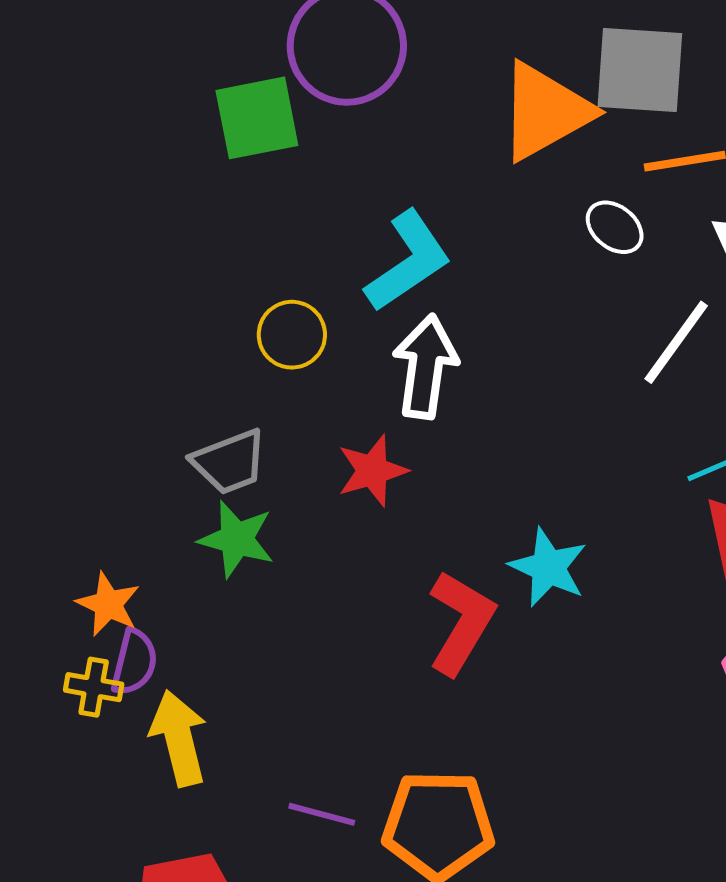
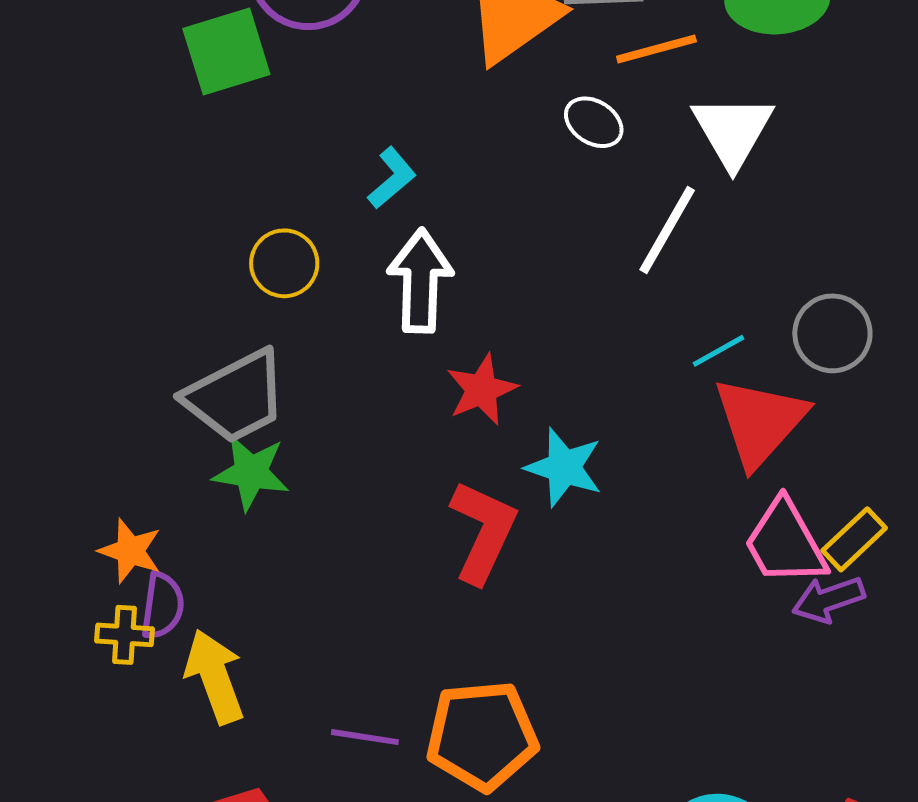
cyan L-shape: (408, 261) -> (392, 178), size x0.6
gray trapezoid: (229, 462) -> (236, 396), size x1.4
red star: (372, 471) -> (482, 390), moved

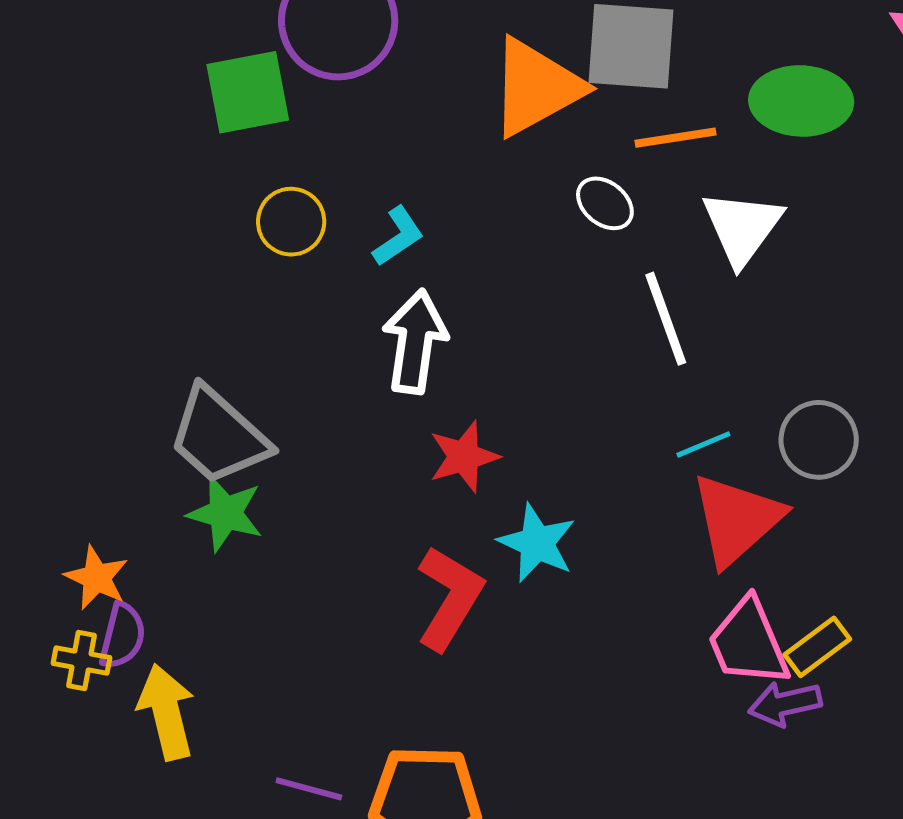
white line: (667, 230) -> (666, 319), turned -56
yellow circle: (284, 263) -> (291, 222), moved
gray trapezoid: (236, 396) -> (219, 436), turned 63

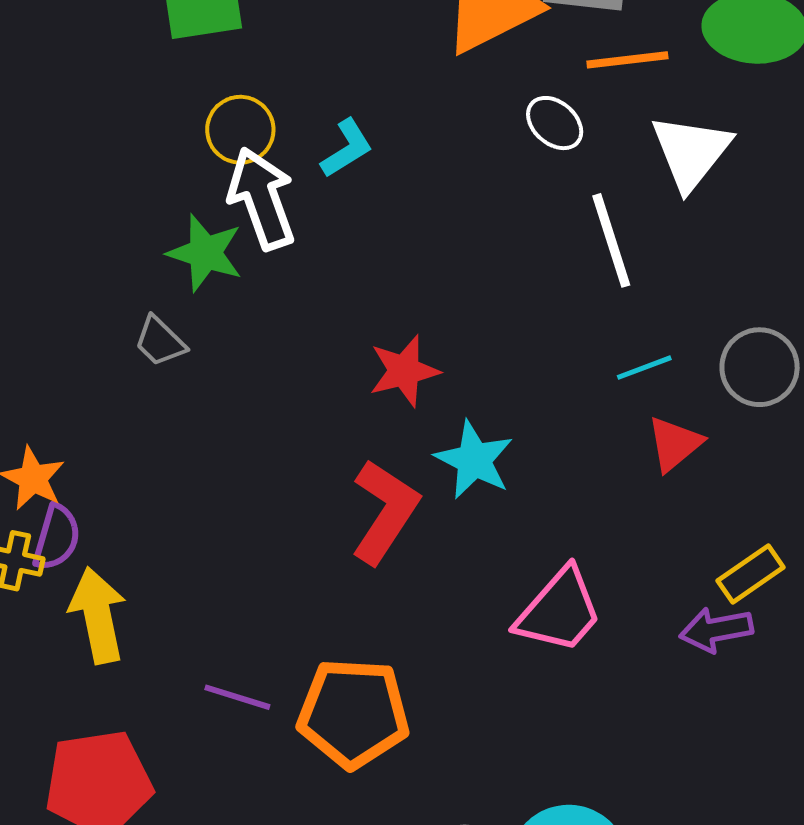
white arrow: (415, 342) -> (262, 199), moved, turned -30
gray trapezoid: (219, 436) -> (160, 341), size x0.5
green star: (225, 513) -> (205, 253), moved
red triangle: (737, 519) -> (675, 444), size x0.6
pink trapezoid: (748, 642) -> (559, 611), moved, turned -118

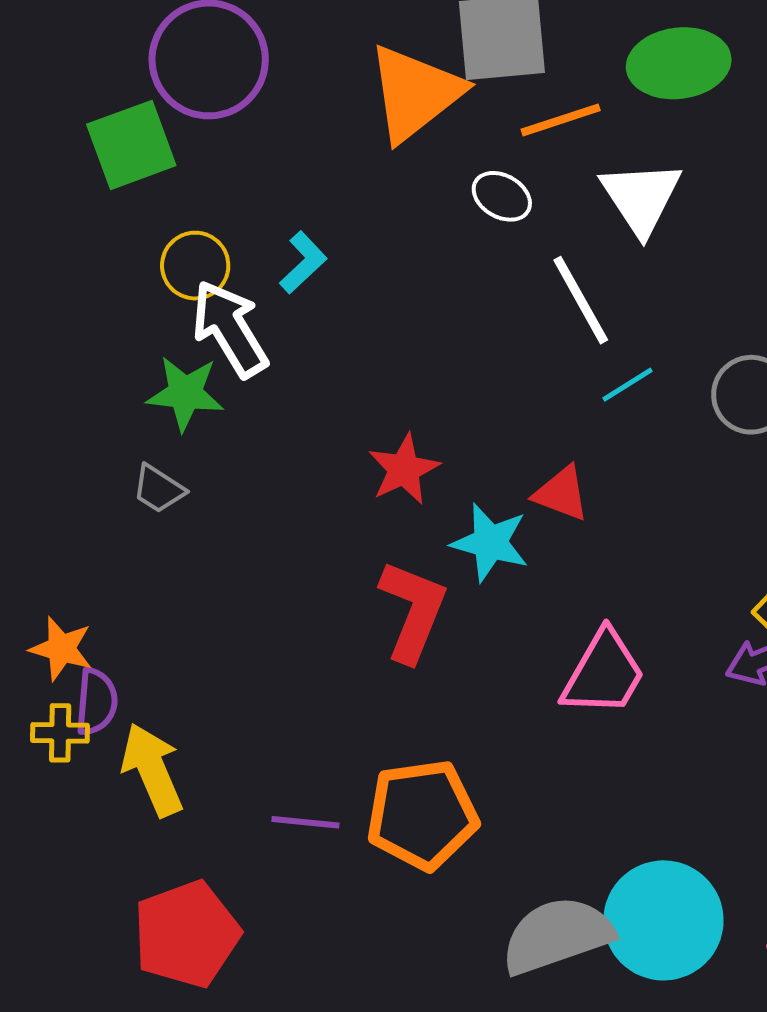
cyan line: (644, 368) -> (627, 385), moved
red triangle: (675, 444) -> (561, 493), moved, turned -48

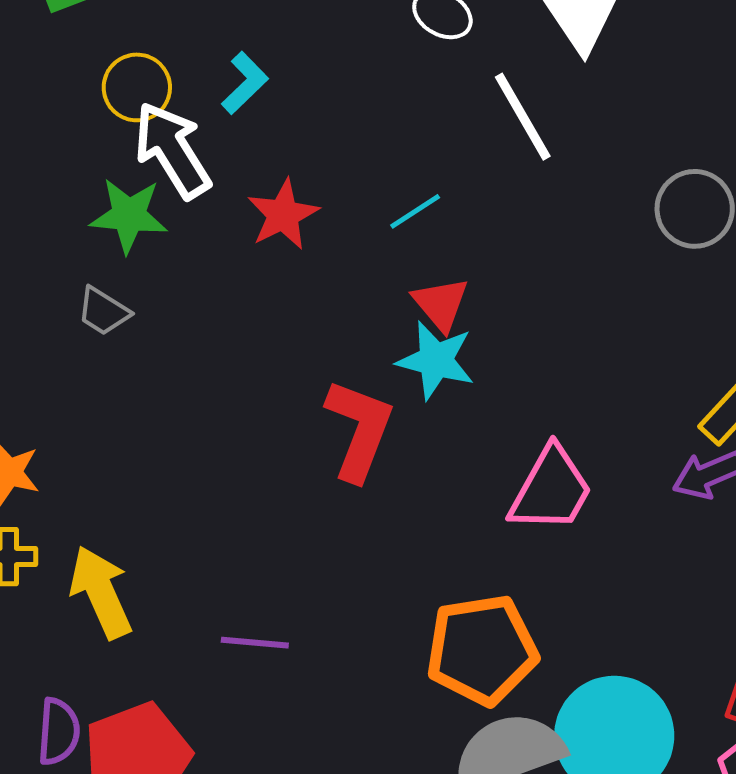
cyan line: (627, 385) -> (415, 211), moved
red star: (404, 469) -> (283, 215), moved
red triangle: (561, 493) -> (441, 304), moved, turned 30
purple semicircle: (96, 702) -> (59, 732), moved
orange pentagon: (422, 815) -> (482, 650), moved

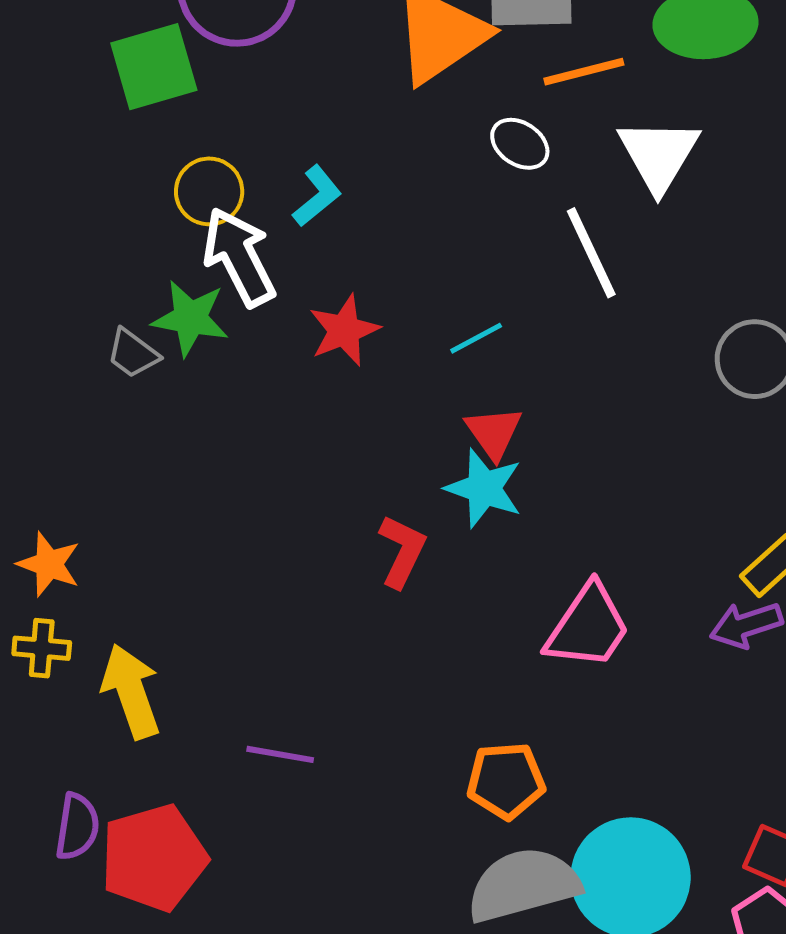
gray trapezoid: (103, 311) -> (133, 353), moved
red L-shape: (359, 430) -> (402, 551), size x0.7
orange pentagon: (482, 650) -> (506, 781), size x0.7

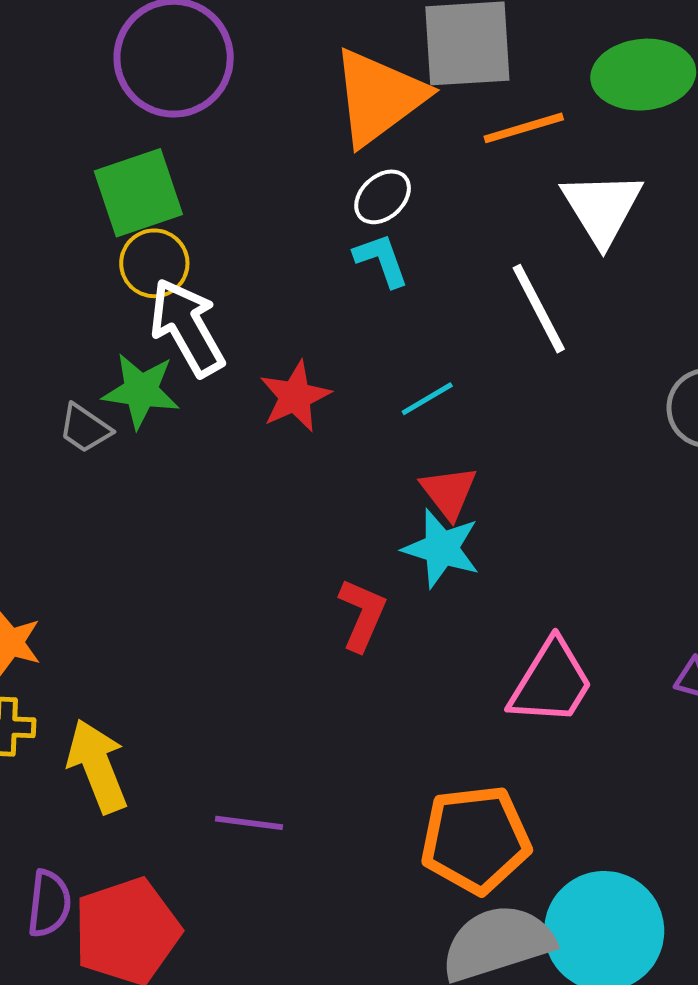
green square: (154, 67) -> (138, 193), moved
white ellipse: (520, 144) -> (383, 197), moved, turned -74
cyan L-shape: (317, 196) -> (381, 260), moved, turned -68
orange pentagon: (506, 781) -> (476, 840), size x1.4

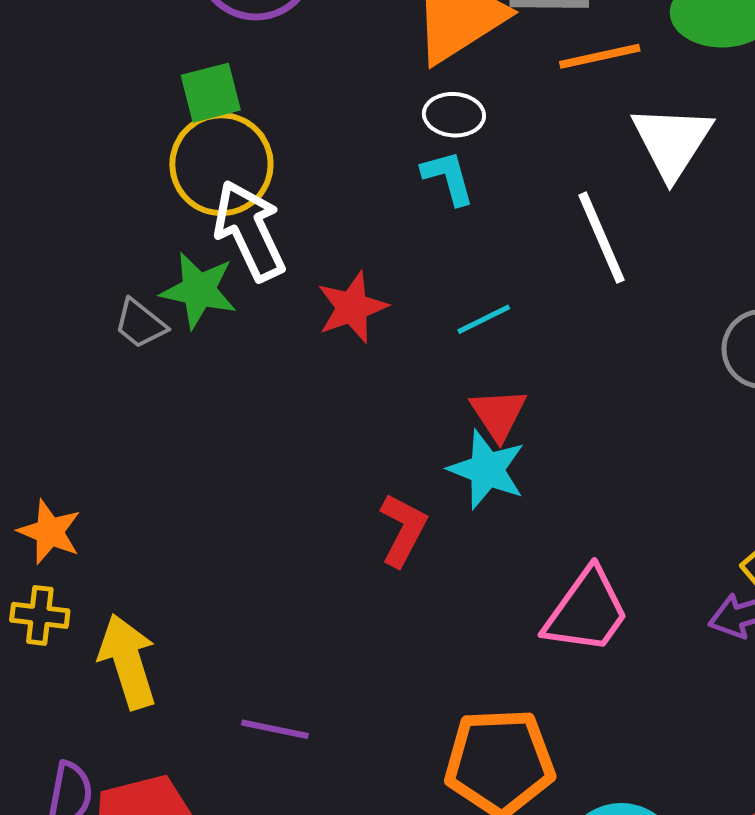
green square: (138, 193) -> (211, 93), size x0.7
white ellipse: (383, 197) -> (454, 115), turned 42
yellow circle: (154, 263) -> (221, 164), size x1.5

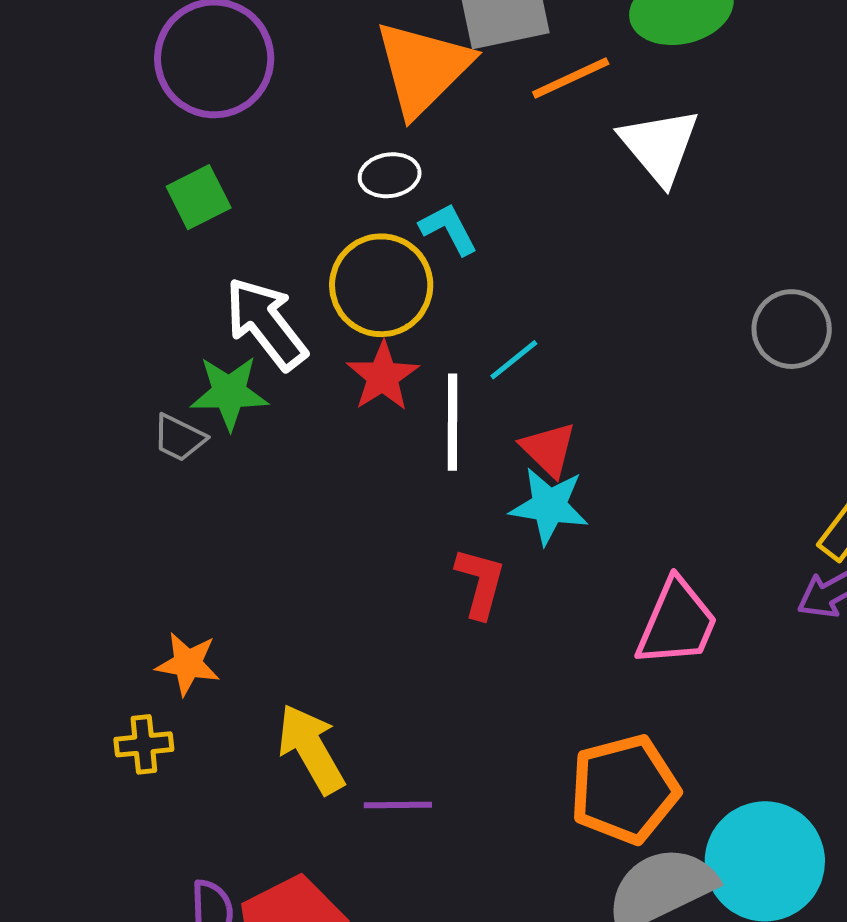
white ellipse: (454, 115) -> (390, 175), moved
yellow circle: (221, 164) -> (381, 285), moved
white line: (602, 238) -> (453, 422), moved, turned 36
orange star: (50, 532) -> (188, 664), moved
yellow arrow: (128, 661) -> (311, 749), moved

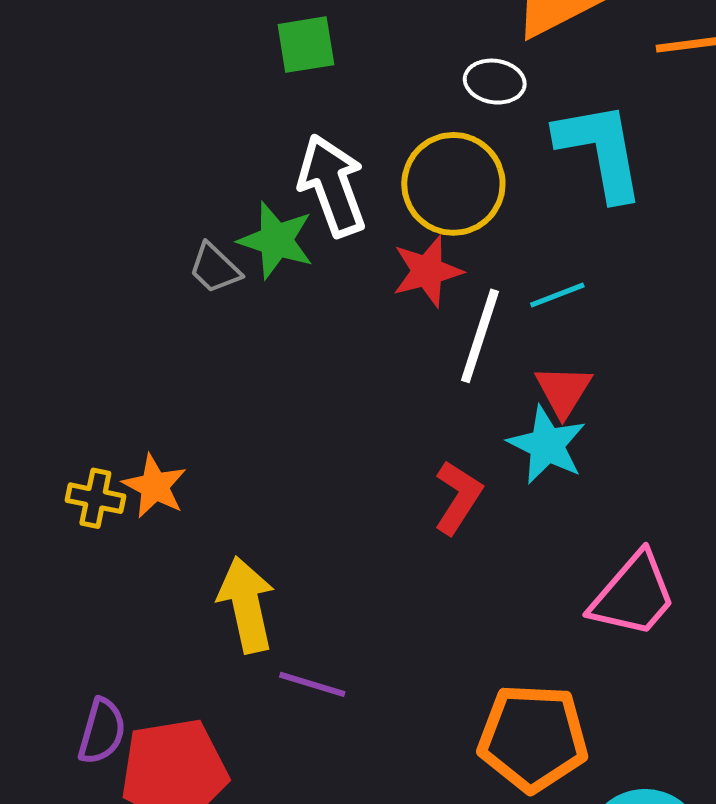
cyan L-shape: (449, 229) -> (600, 151), moved, size x1.8
yellow cross: (144, 744) -> (95, 498), moved

